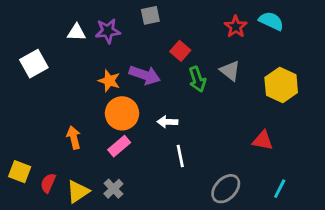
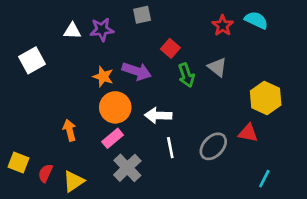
yellow hexagon: (281, 85) -> (266, 98), moved
white arrow: (167, 122) -> (158, 115), size x1.4
gray cross: (113, 189) -> (127, 168), moved, size x1.5
gray ellipse: (226, 189) -> (213, 146), moved

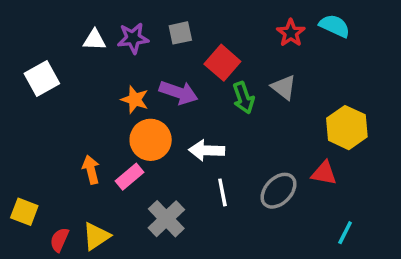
gray square: (142, 15) -> (180, 33), moved
red square: (170, 48) -> (222, 63), size x1.4
pink rectangle: (113, 138) -> (130, 177), moved
red semicircle: (45, 173) -> (59, 240), moved

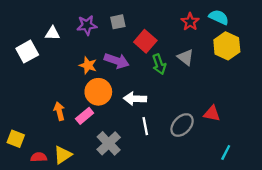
white triangle: (94, 40) -> (52, 33), moved
yellow hexagon: (347, 128) -> (227, 46), moved
red semicircle: (59, 240) -> (39, 157), turned 63

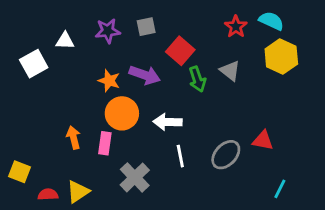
pink rectangle: (85, 116) -> (105, 143), turned -42

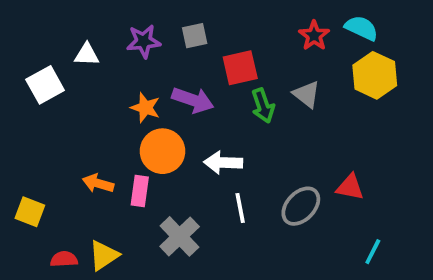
red square: (180, 51) -> (240, 68), turned 36
orange arrow: (74, 138) -> (98, 183), turned -60
yellow square: (19, 172) -> (30, 212), moved

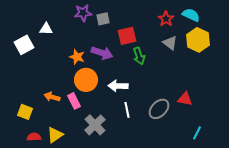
purple star: (144, 41) -> (83, 13), moved
gray triangle: (307, 94) -> (170, 43), moved
pink rectangle: (140, 191) -> (74, 101), turned -35
yellow square: (30, 212) -> (25, 112), moved

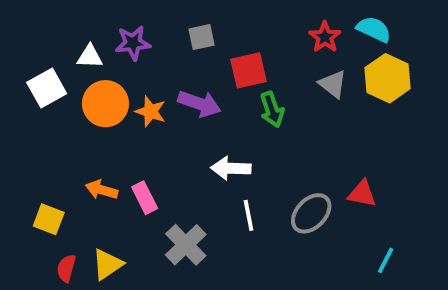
purple star: (83, 13) -> (133, 43), moved
orange circle: (86, 80) -> (105, 104), moved
red semicircle: (34, 137) -> (66, 268), turned -72

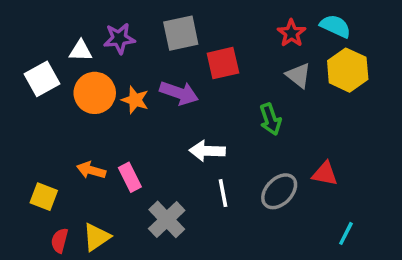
gray square: (201, 37) -> (181, 33), size x1.5
green arrow: (272, 110) -> (270, 119), moved

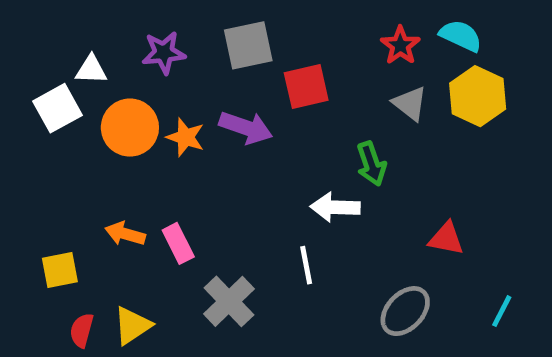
white triangle: (81, 51) -> (91, 70), moved
white arrow: (207, 151) -> (335, 207), moved
gray ellipse: (279, 191) -> (405, 311), moved
yellow square: (44, 197) -> (60, 270), turned -32
cyan line: (346, 233) -> (502, 311), moved

